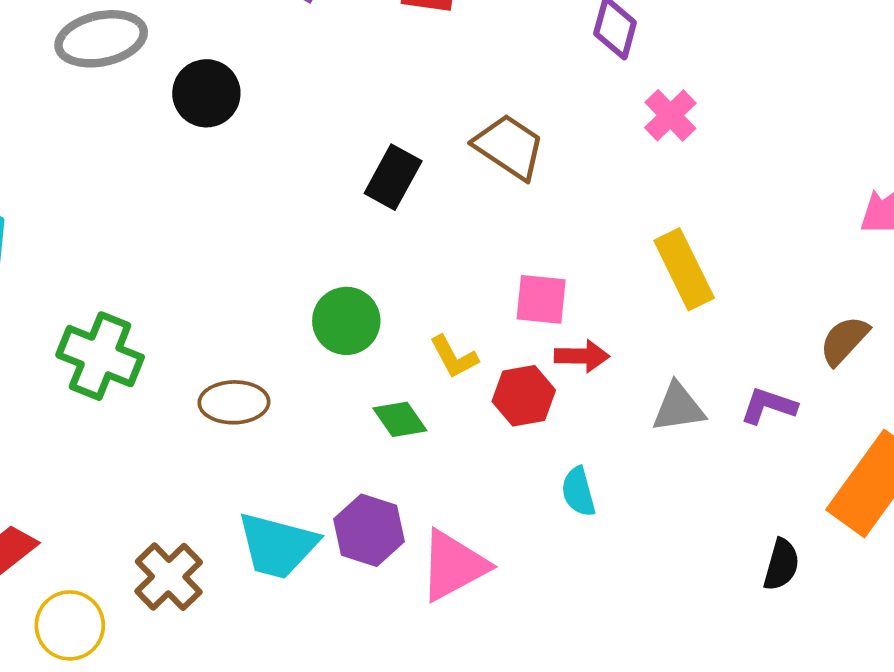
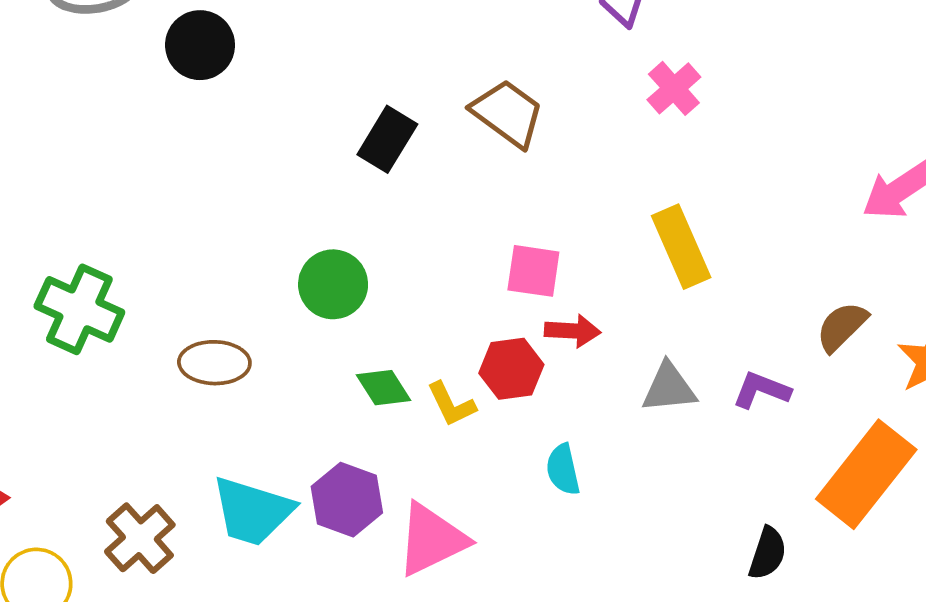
yellow L-shape: (454, 357) -> (451, 404), moved

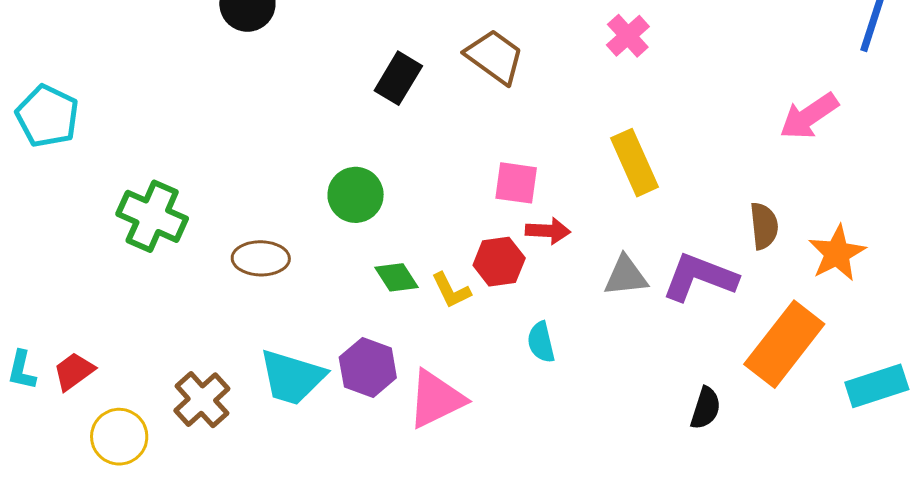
brown semicircle: (842, 327) -> (764, 226), turned 129
purple L-shape: (761, 390) -> (700, 277), size x1.6

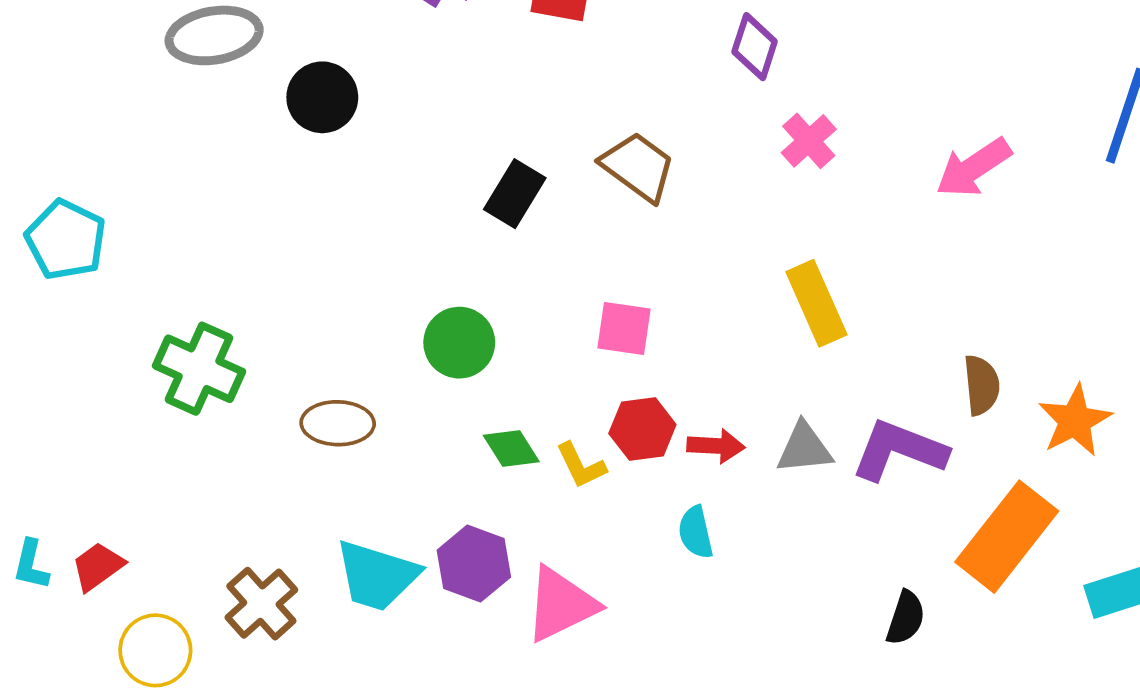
pink arrow: (809, 116) -> (973, 168), moved
pink square: (516, 183) -> (624, 328), moved
red arrow: (548, 231) -> (716, 446), moved

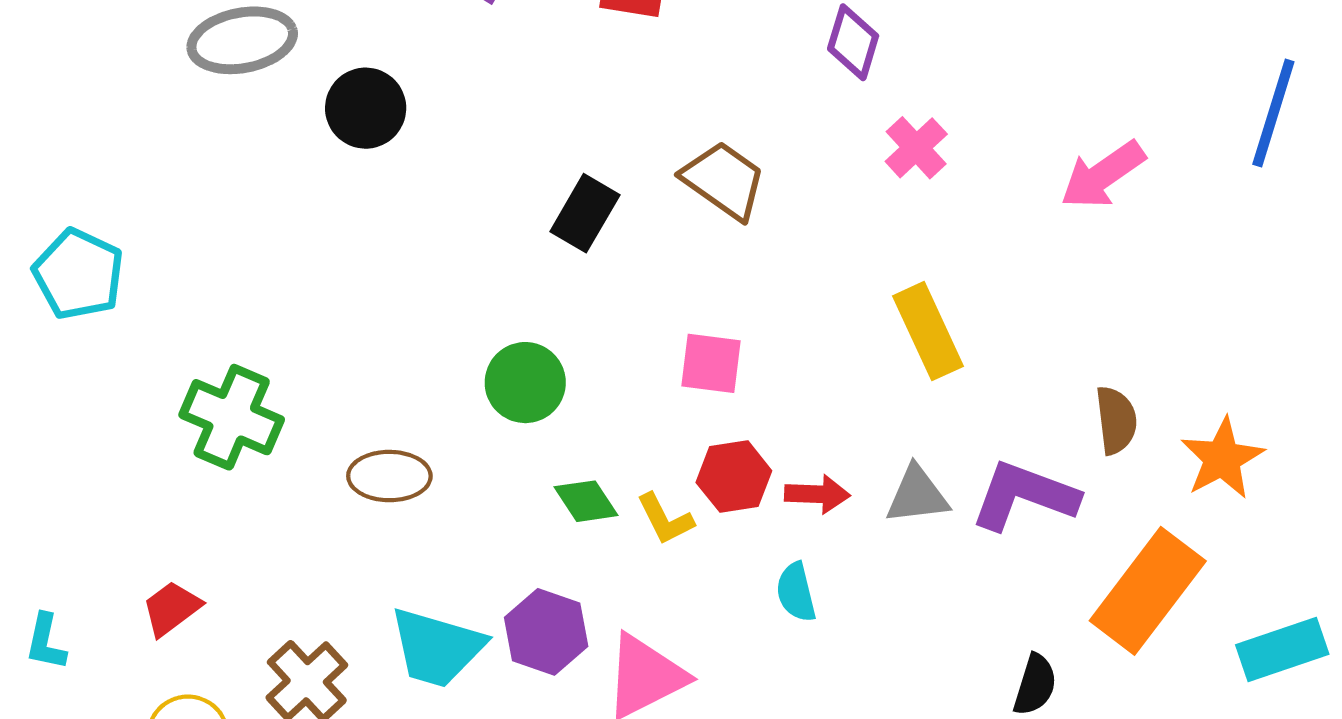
red trapezoid: (98, 566) -> (172, 608), moved

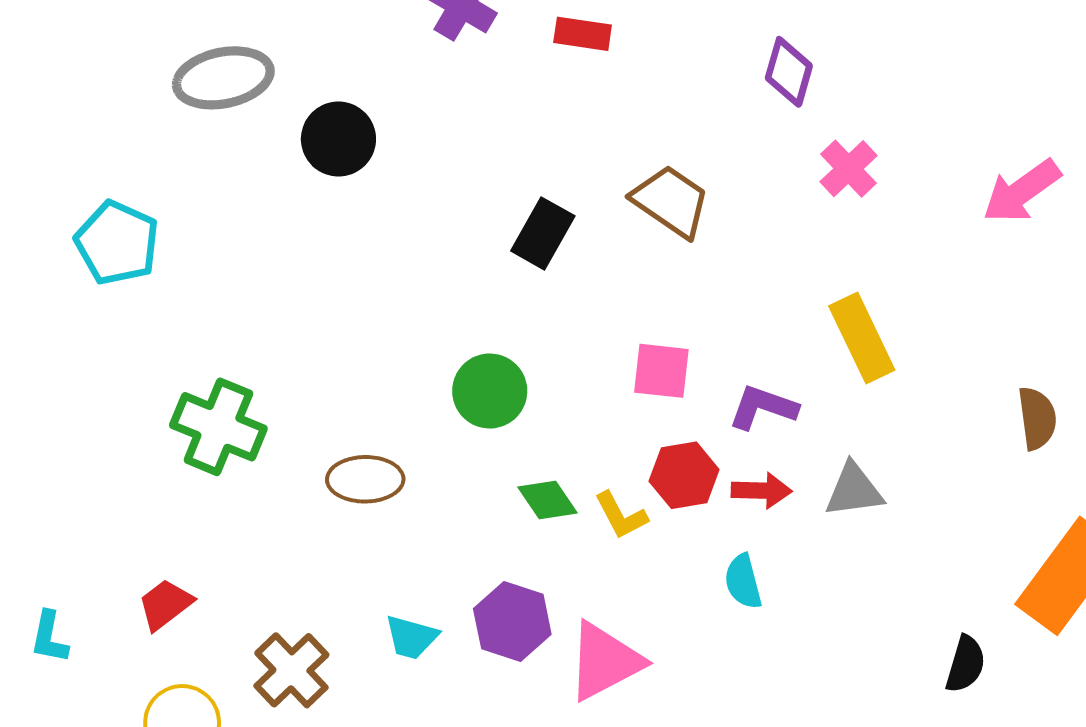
cyan pentagon: (78, 274) -> (117, 243), moved
purple L-shape: (1024, 496) -> (763, 407), moved, size x0.7
cyan trapezoid: (437, 647) -> (411, 637), size x0.6

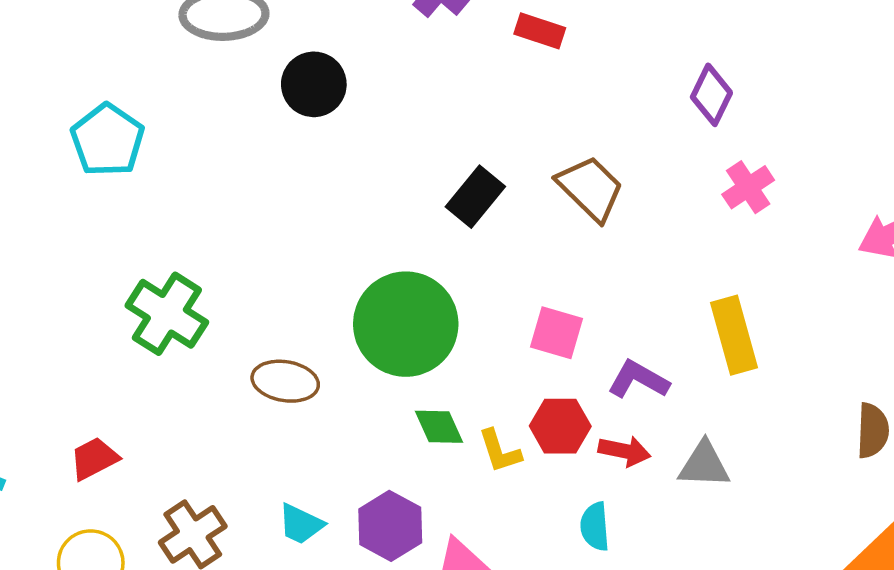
green circle: (490, 391) -> (406, 324), size x1.6

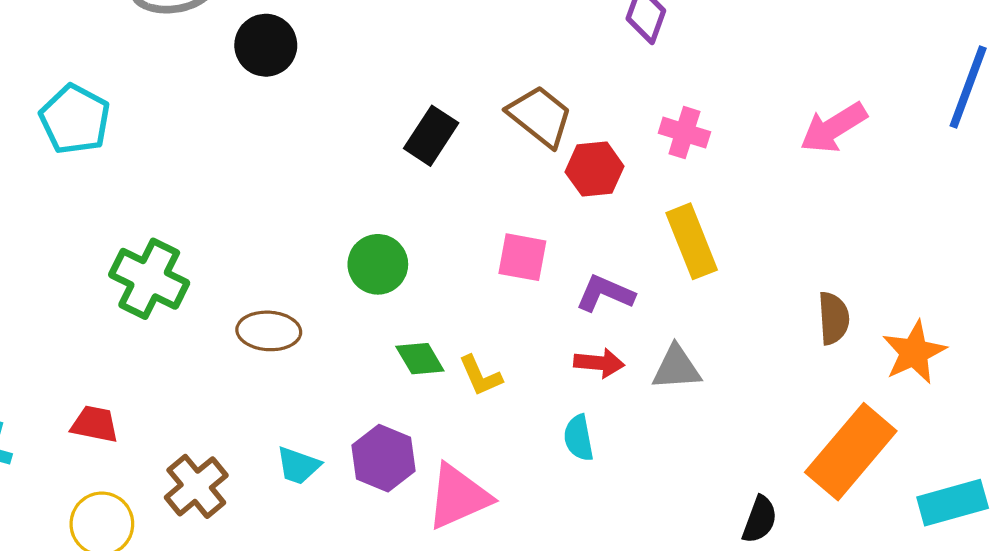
pink cross: (748, 187) -> (684, 133), moved, turned -33
green circle: (406, 324) -> (378, 264), size x0.6
red hexagon: (560, 426) -> (595, 169), moved
red trapezoid: (94, 459) -> (95, 424), turned 45

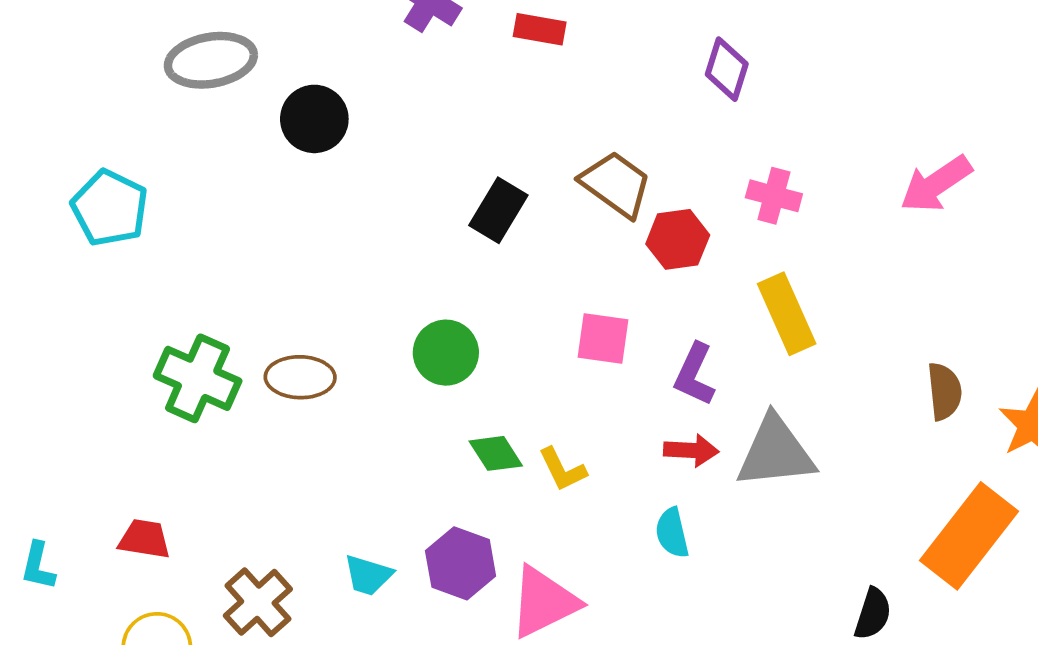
purple L-shape: (605, 293) -> (695, 374), turned -86
brown ellipse: (269, 331) -> (300, 377), moved
gray triangle: (676, 368) -> (776, 452), size x1.5

